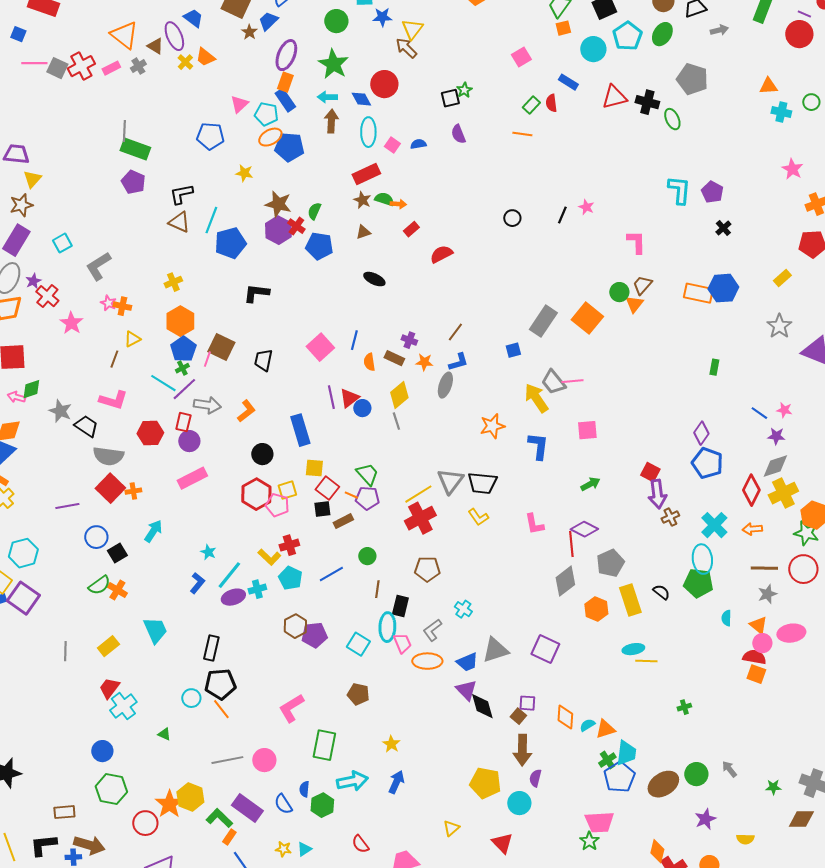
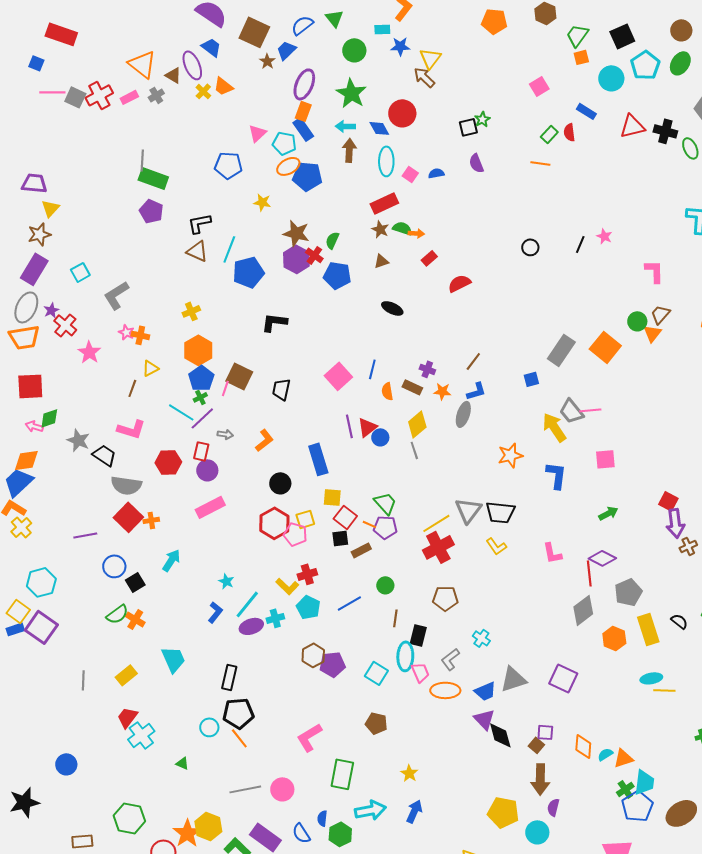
gray arrow: (207, 405) -> (225, 434), size x0.6
blue circle: (102, 751) -> (66, 764), moved

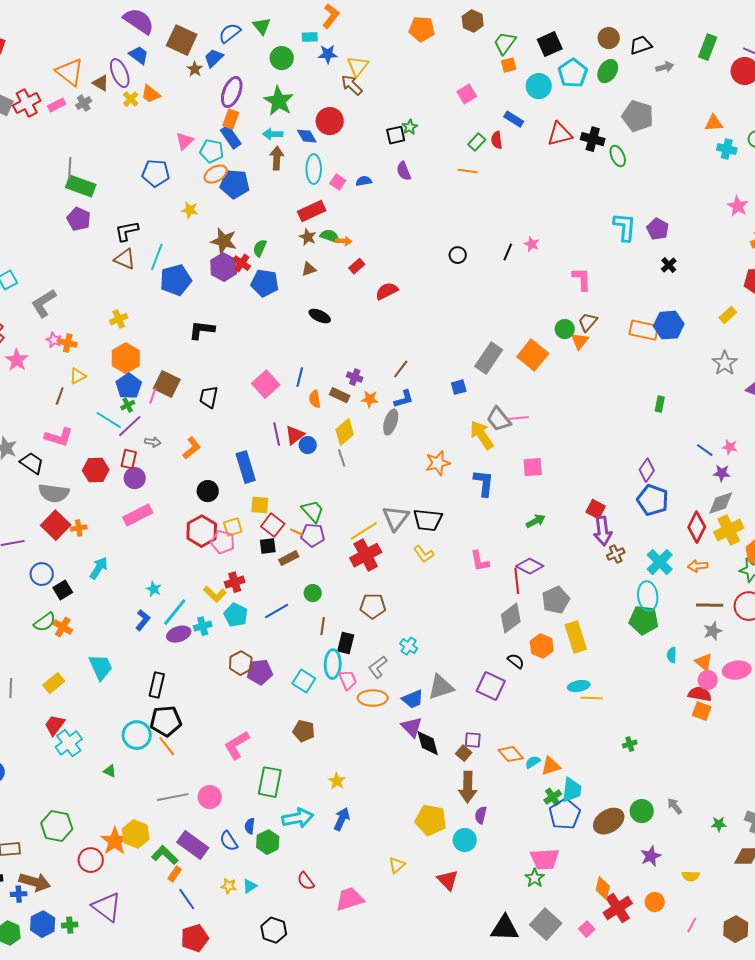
black semicircle: (679, 621) -> (516, 661), moved
cyan circle: (209, 727) -> (137, 735), size x1.5
orange diamond: (583, 746) -> (511, 754), turned -45

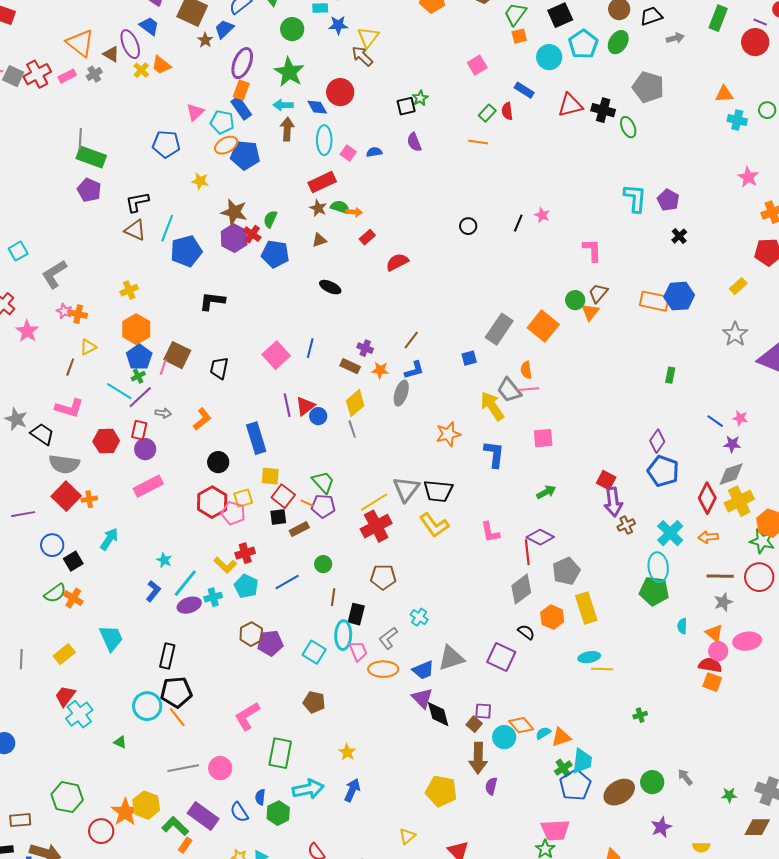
orange semicircle: (315, 399) -> (526, 370), moved
yellow L-shape: (424, 554) -> (434, 525), size x1.4
cyan circle: (465, 840) -> (504, 737), moved

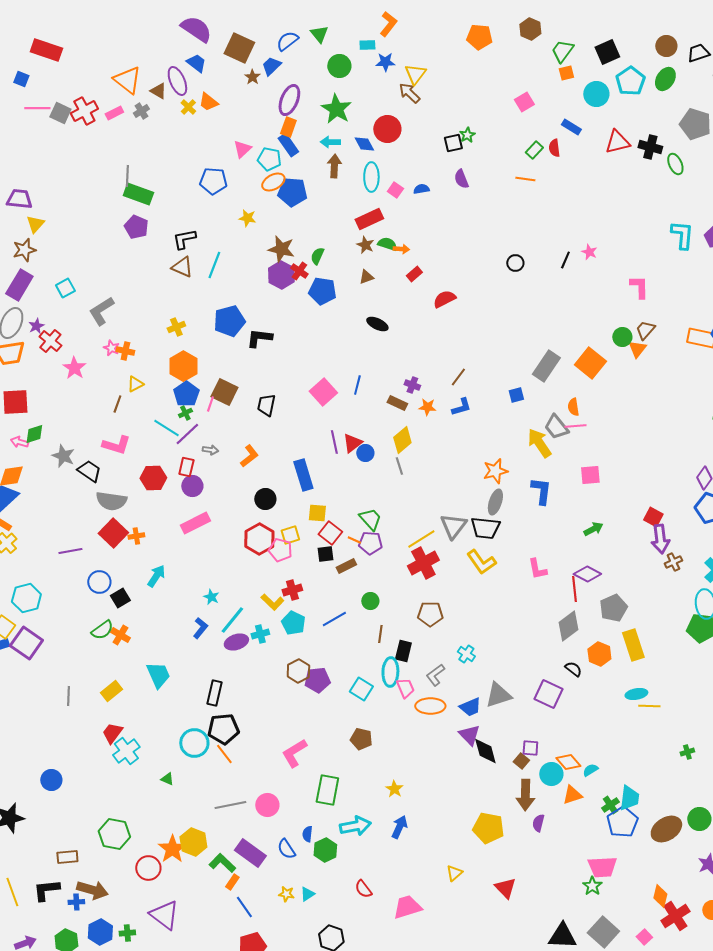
blue pentagon: (186, 251) -> (229, 321), moved
gray ellipse: (401, 393) -> (495, 502), moved
orange triangle: (561, 737) -> (572, 795), moved

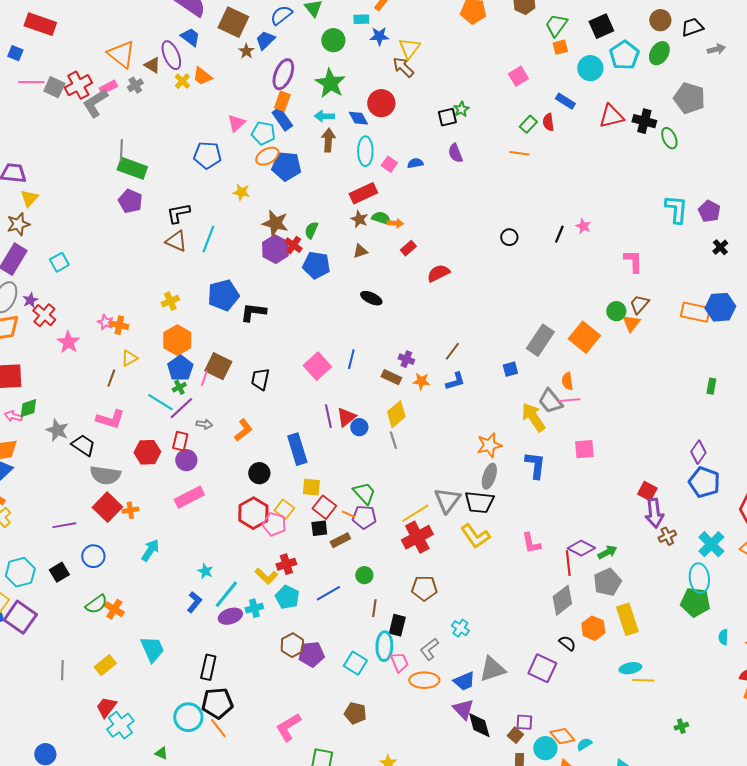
gray L-shape: (101, 311) -> (95, 103), moved
green arrow: (593, 529) -> (607, 552), moved
yellow square: (290, 535) -> (284, 509), turned -36
black square: (120, 598) -> (59, 572), moved

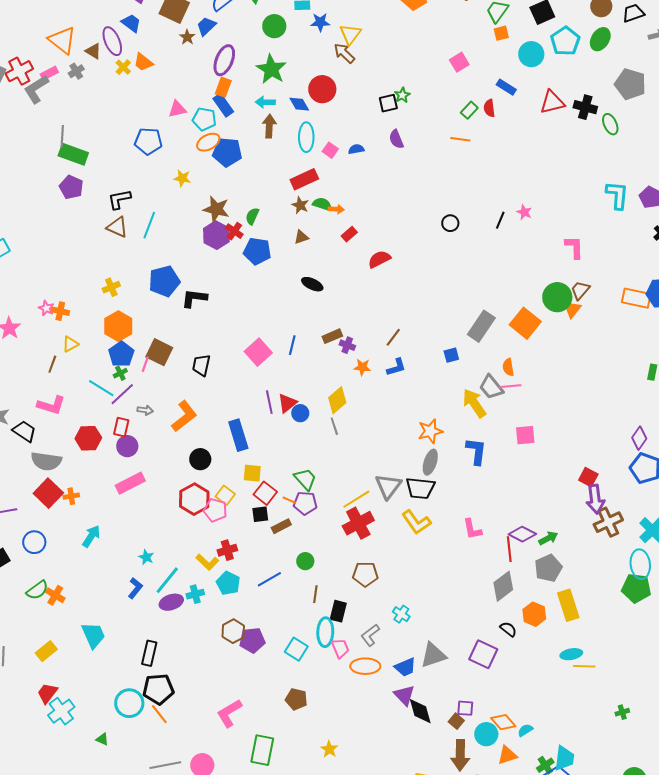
pink triangle: (236, 123) -> (177, 109), turned 30
green circle: (616, 311) -> (557, 297), size x1.5
brown rectangle: (391, 377) -> (332, 336), moved, turned -48
orange L-shape: (243, 430) -> (184, 416), size x1.4
brown cross: (667, 536) -> (608, 522), size x1.6

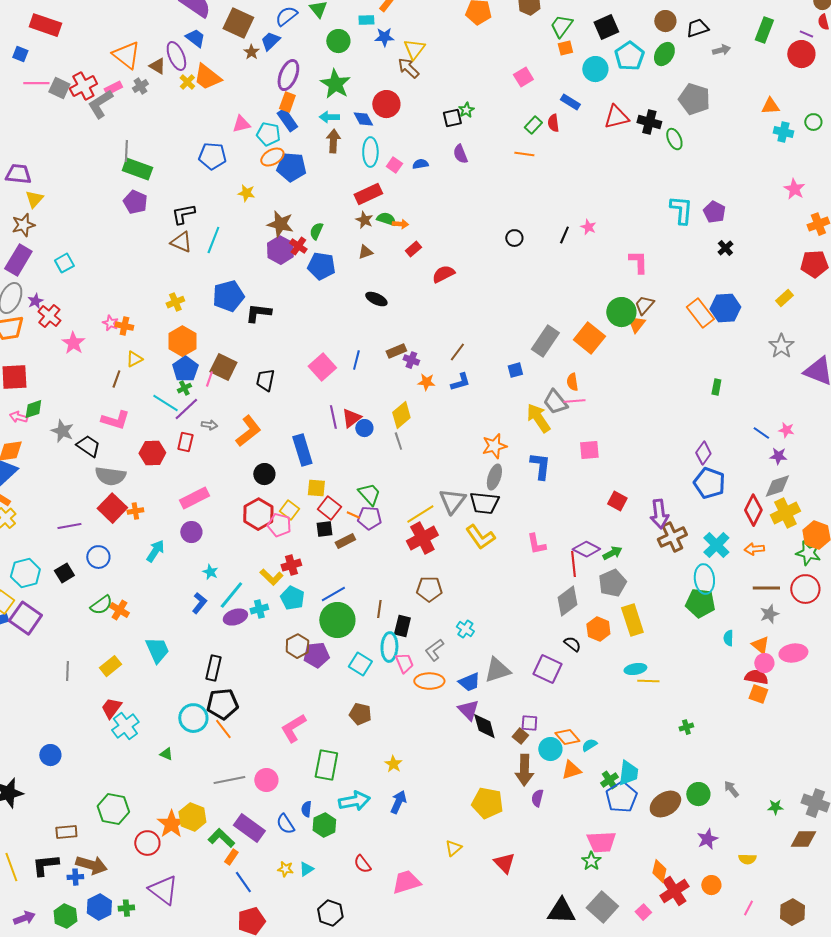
orange trapezoid: (143, 62) -> (207, 77), size x1.4
orange rectangle: (636, 298) -> (700, 313), turned 40
purple circle: (127, 446) -> (191, 532), moved
red square: (588, 477) -> (617, 501), moved
green circle: (305, 561) -> (337, 620), moved, size x2.0

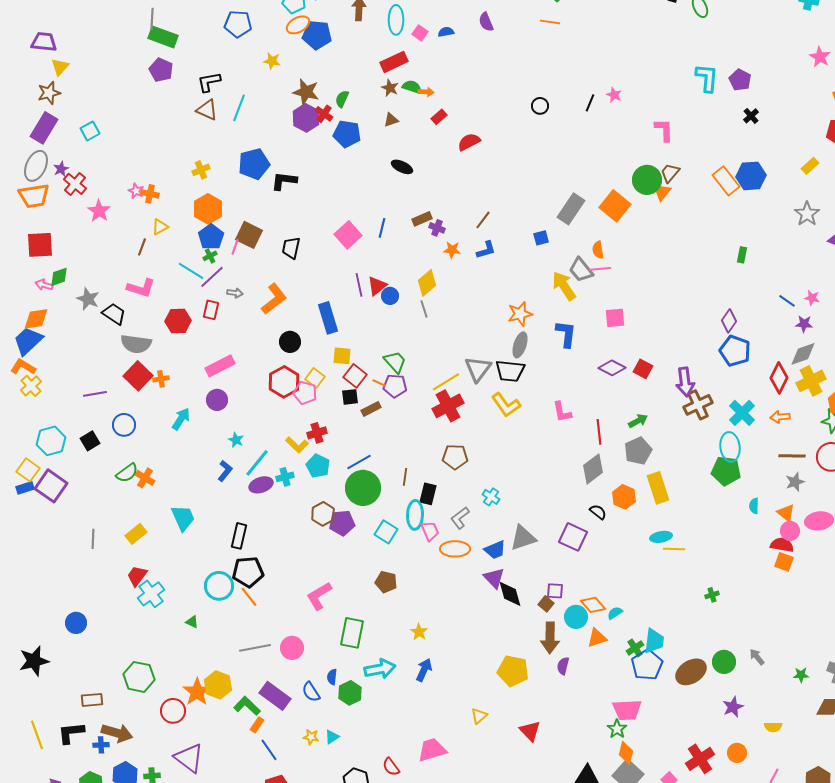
purple diamond: (586, 549) -> (612, 368), moved
red semicircle: (362, 864) -> (391, 767), moved
orange diamond: (659, 871) -> (626, 753), moved

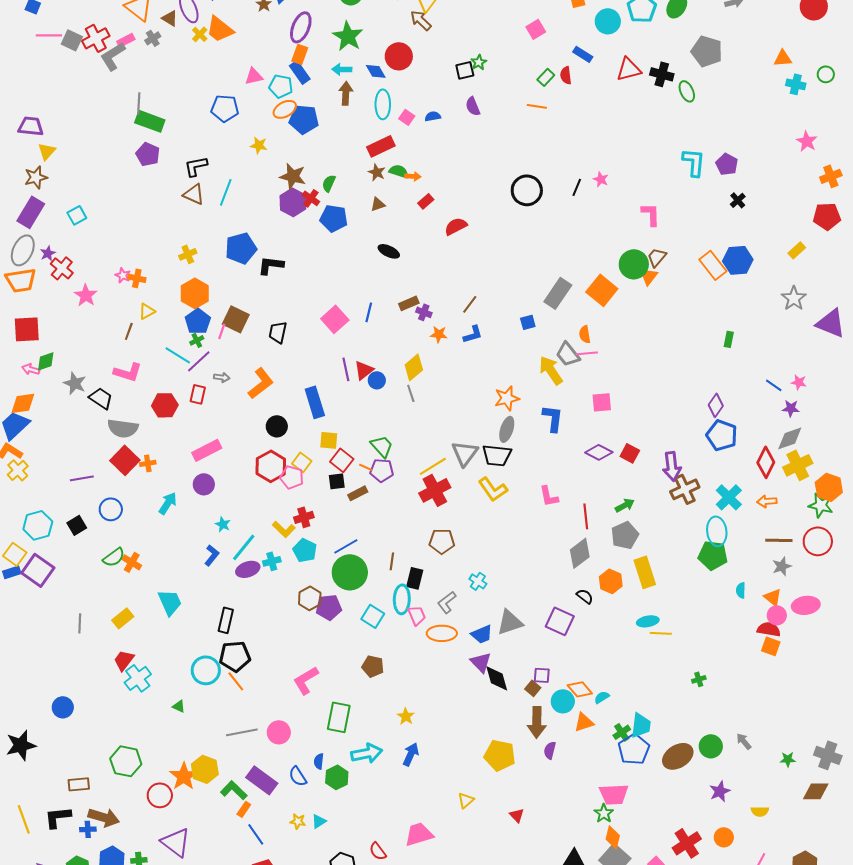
black circle: (540, 106) -> (527, 190), size x1.8
red triangle: (530, 731) -> (517, 815), size x0.7

